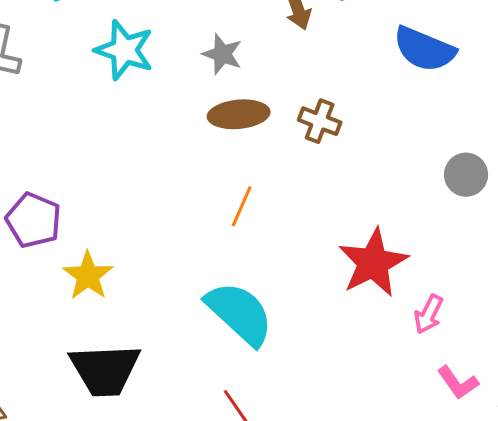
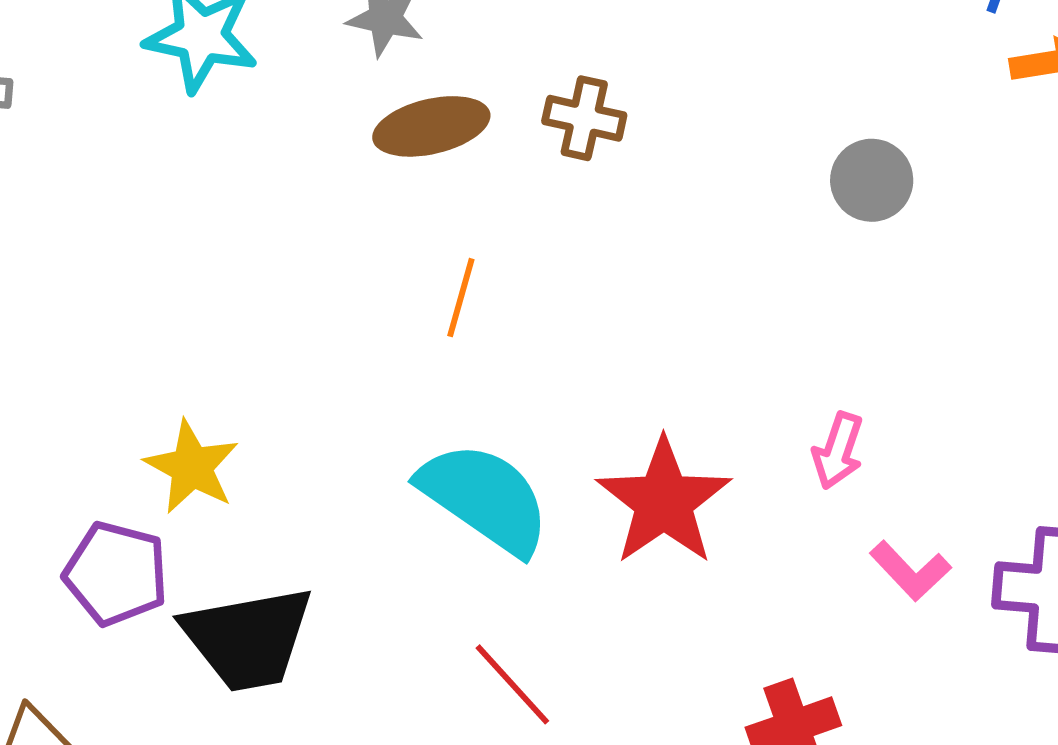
purple pentagon: (34, 220) -> (116, 574), moved
red star: (373, 263) -> (664, 502), moved

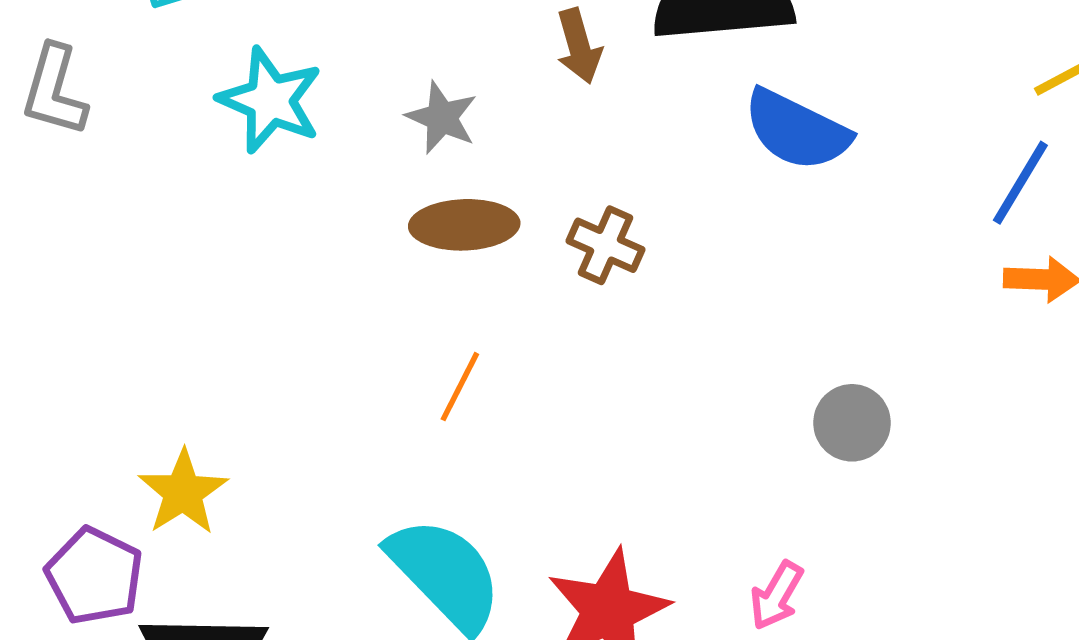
gray circle: (872, 180) -> (852, 423), moved

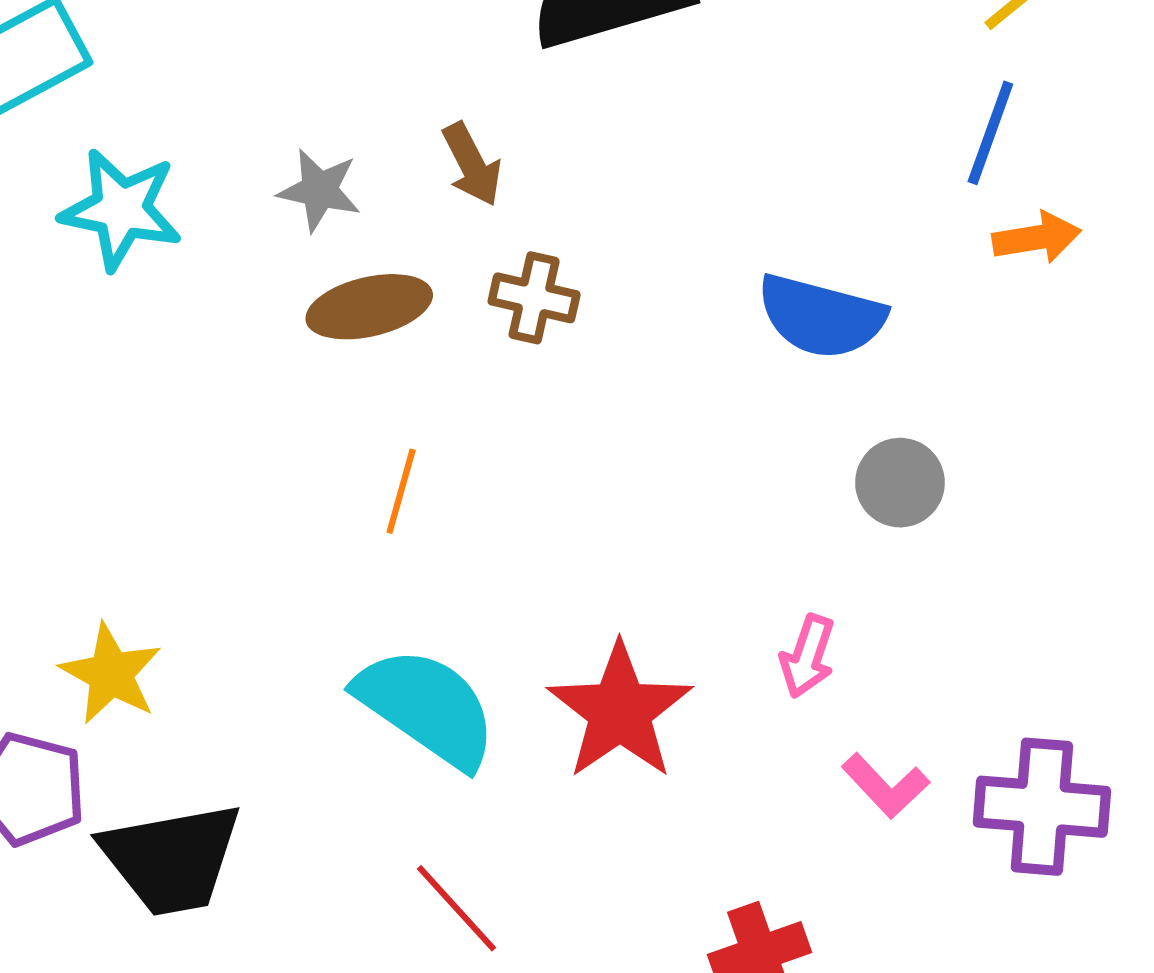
brown arrow: (579, 46) -> (472, 164), moved
blue semicircle: (797, 130) -> (821, 316), moved
gray circle: (852, 423) -> (900, 483), moved

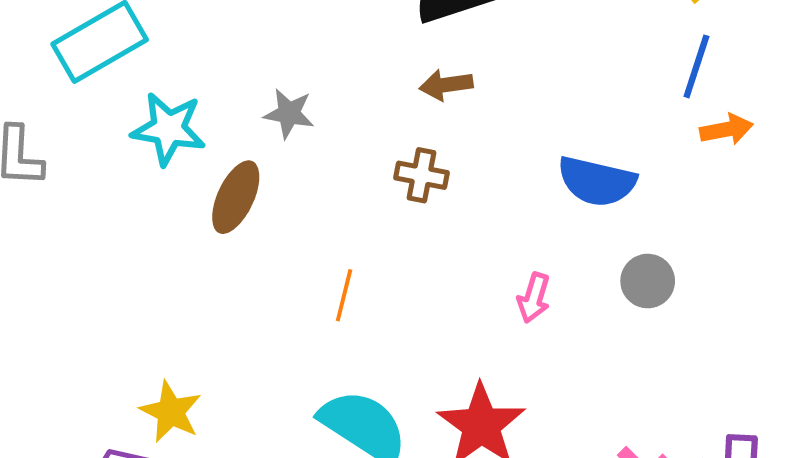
brown arrow: (472, 164) -> (446, 85), moved, turned 111
brown ellipse: (369, 307) -> (236, 197), moved, turned -50
pink arrow: (807, 656) -> (534, 298), moved

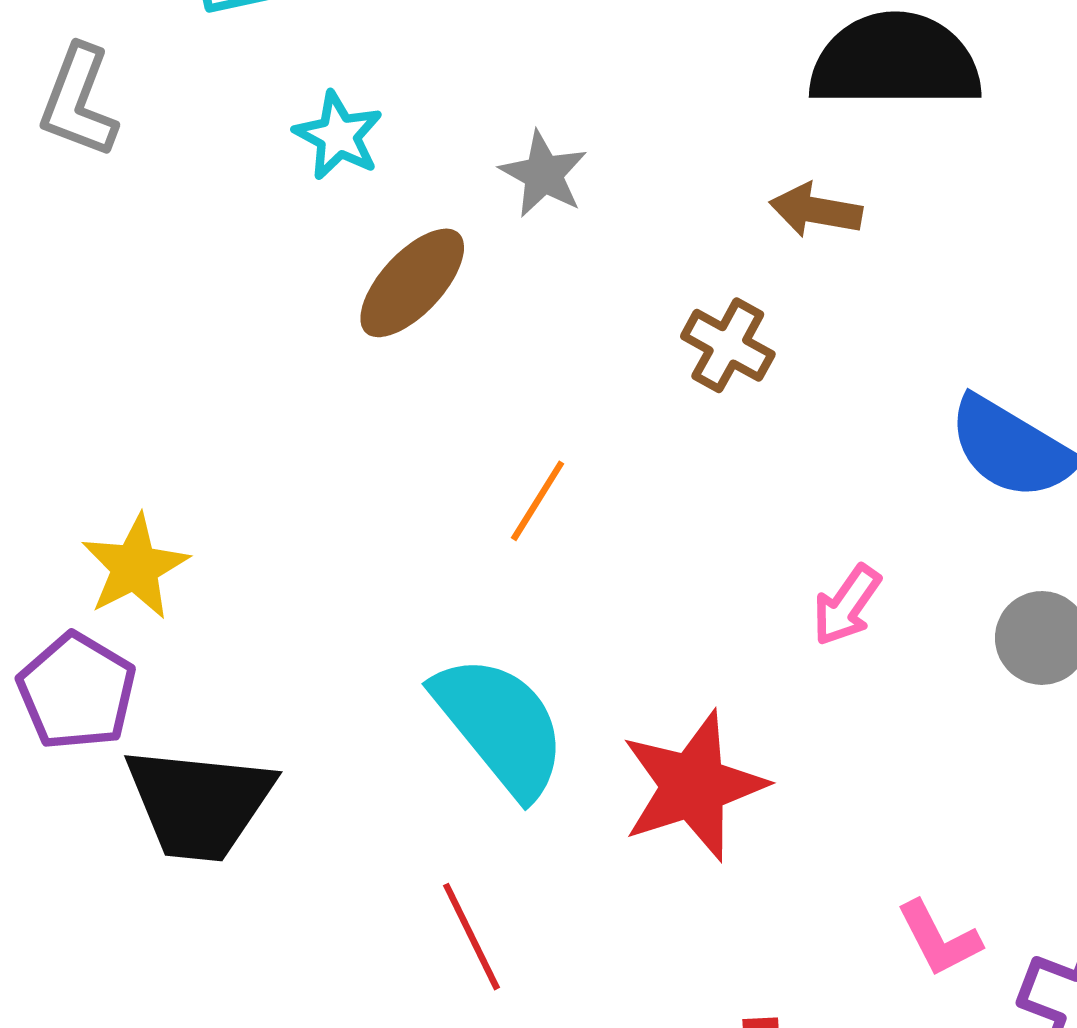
cyan star: (168, 129) -> (338, 136), size x0.7
yellow star: (171, 412) -> (135, 567), moved

